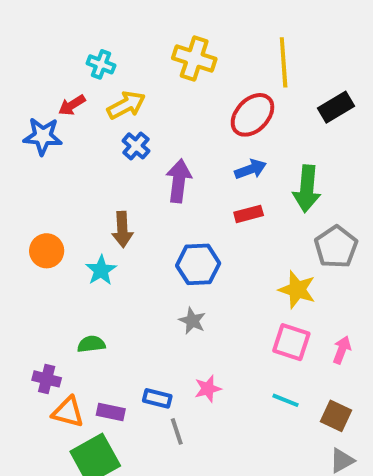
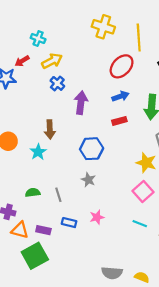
yellow cross: (194, 59) -> (103, 27), moved
pink square: (291, 342) -> (143, 192), turned 30
gray line: (177, 431) -> (58, 195), moved

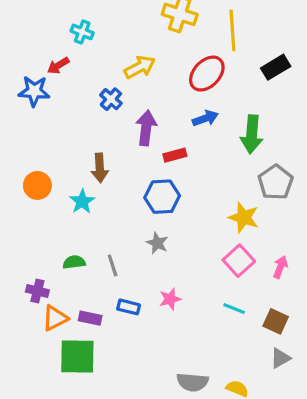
yellow arrow: (52, 61) -> (140, 67), moved
red rectangle: (119, 121) -> (175, 155), moved
orange triangle: (20, 230) -> (55, 318), turned -42
green square: (35, 256) -> (77, 357), turned 30

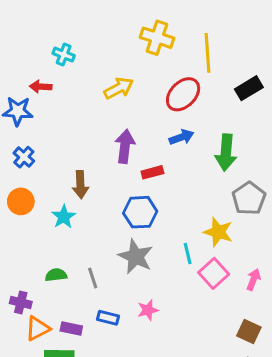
red arrow: (58, 66) -> (41, 87), turned 35
blue cross: (111, 99) -> (24, 157), moved
gray star: (157, 243) -> (136, 257), size x1.6
cyan line: (234, 309) -> (188, 253), moved, turned 55

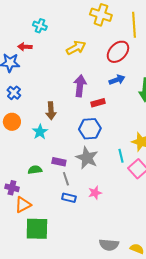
gray line: (93, 278) -> (66, 179), moved
purple rectangle: (71, 328) -> (59, 162), moved

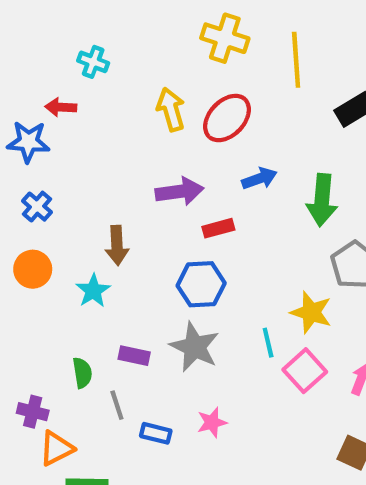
yellow arrow: (76, 48) -> (171, 109), turned -78
red ellipse: (118, 52) -> (227, 118), moved
purple arrow: (80, 86) -> (180, 191), turned 75
green semicircle: (35, 170) -> (82, 373), turned 88
gray line: (66, 179) -> (117, 405), moved

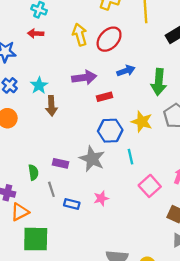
red arrow: (61, 107) -> (36, 33), moved
blue hexagon: (201, 284) -> (110, 131), moved
cyan star: (93, 291) -> (39, 85), moved
yellow star: (311, 312) -> (142, 122), moved
pink square: (305, 371) -> (150, 186), moved

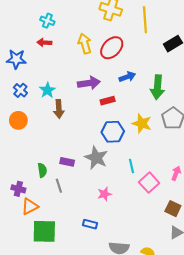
cyan line: (131, 157) -> (131, 166), moved
blue rectangle: (72, 204) -> (90, 224), moved

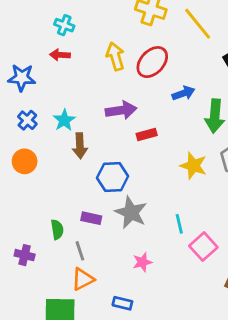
yellow line: (145, 20) -> (198, 24), turned -35
blue arrow: (127, 77) -> (183, 93), moved
blue hexagon: (113, 132) -> (113, 177), moved
orange triangle: (30, 206) -> (83, 279), moved

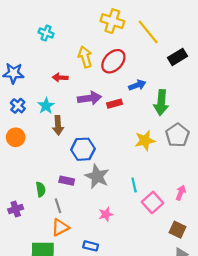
red arrow: (60, 55) -> (60, 78), moved
red rectangle: (147, 134) -> (114, 104), moved
yellow star: (193, 166) -> (145, 141), turned -30
purple cross: (25, 255) -> (16, 209), turned -32

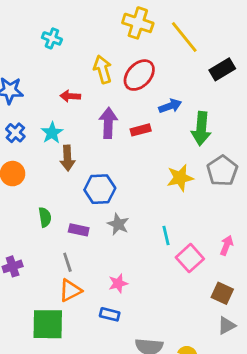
purple arrow: (89, 98) -> (108, 123), turned -80
gray star: (97, 176) -> (118, 224), size x0.7
green semicircle: (41, 189) -> (45, 217), moved
pink star: (106, 214) -> (118, 283), moved

